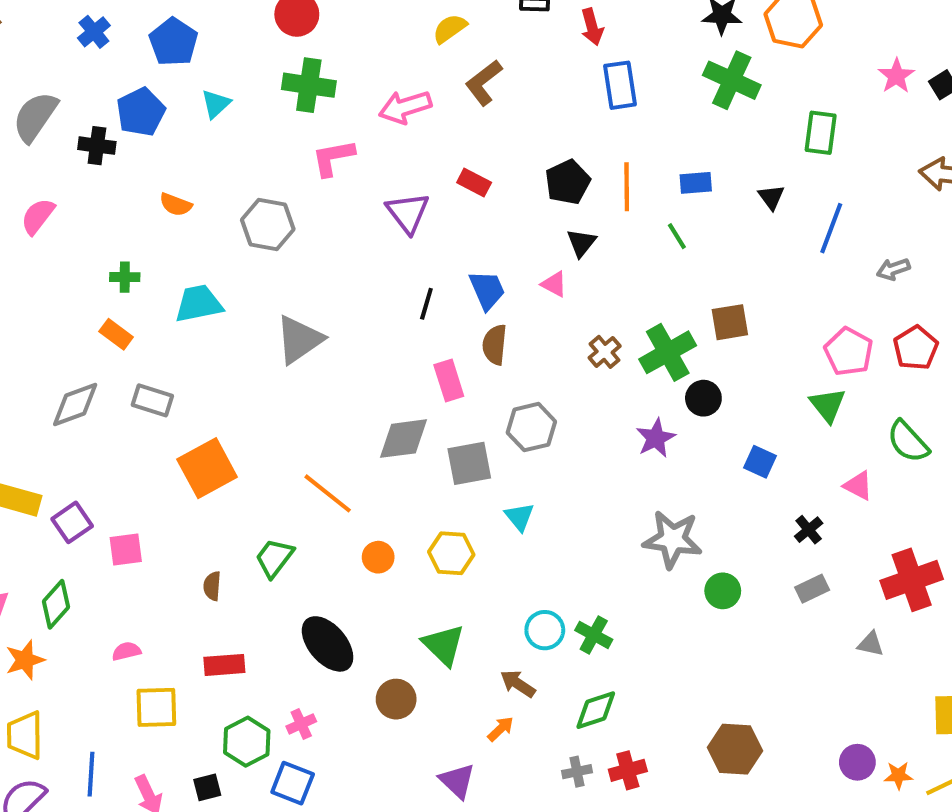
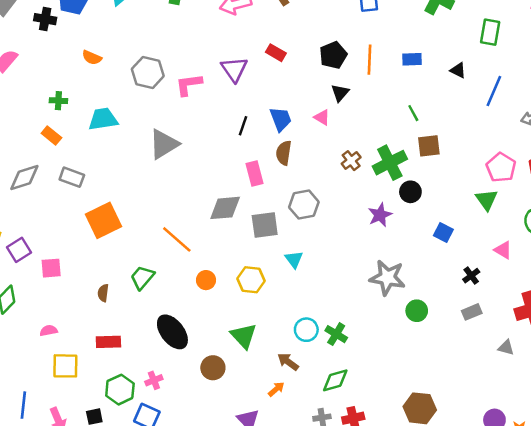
pink L-shape: (333, 158) -> (189, 85), moved
black triangle: (771, 197) -> (458, 70), turned -30
green line: (677, 236) -> (413, 113), moved

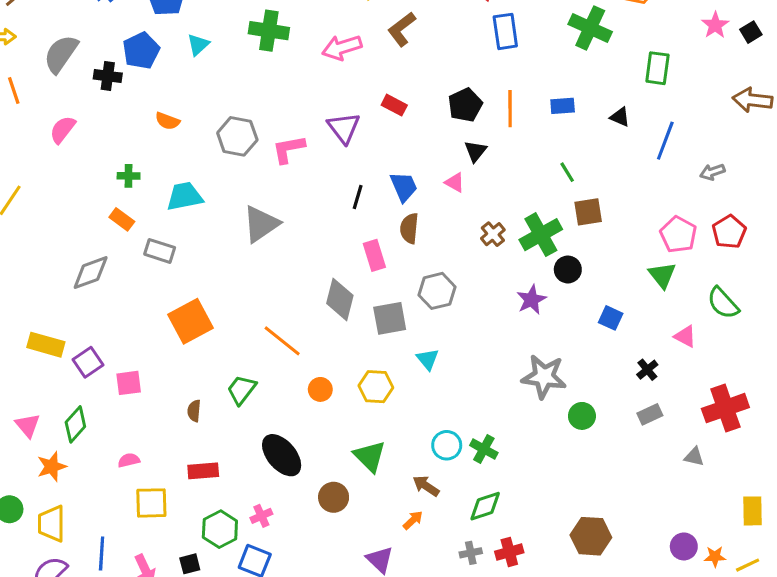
gray rectangle: (72, 177) -> (160, 251), moved
gray diamond: (225, 208) -> (340, 299), turned -68

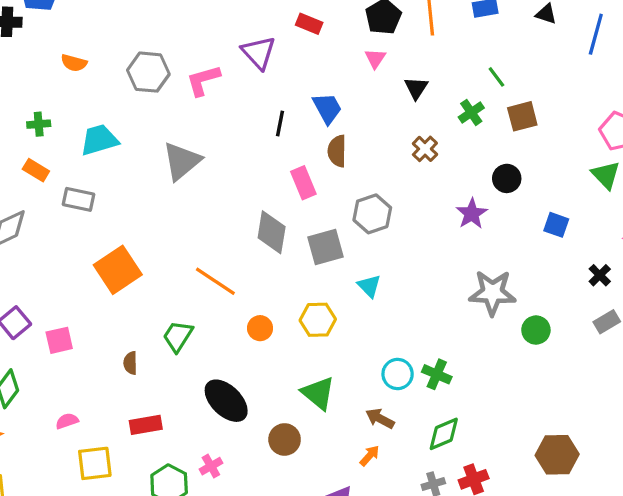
black triangle: (476, 151) -> (416, 88), moved
pink triangle: (455, 182) -> (375, 58), moved, turned 40
green cross: (541, 235) -> (471, 112), moved, size x0.6

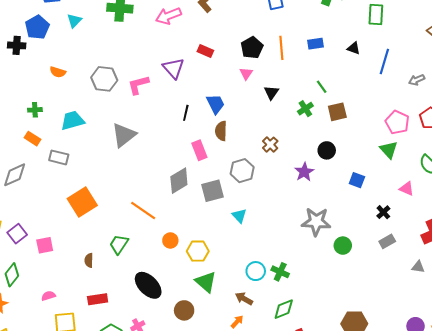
brown cross: (425, 149) -> (270, 145), moved
gray diamond: (272, 232) -> (179, 181), turned 48
yellow hexagon: (318, 320) -> (198, 251), moved

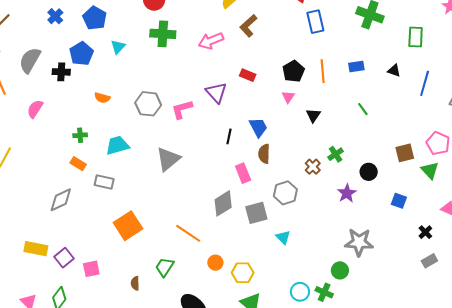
green cross: (305, 109) -> (336, 154), moved
brown square: (337, 112) -> (405, 153), moved
green circle: (343, 246) -> (340, 270), moved

